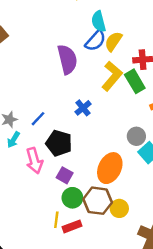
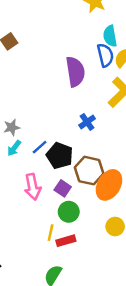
blue semicircle: (95, 41) -> (105, 55), turned -60
blue line: (38, 119) -> (40, 147), moved
pink arrow: (34, 161) -> (33, 187), moved
brown hexagon: (98, 201) -> (89, 171), moved

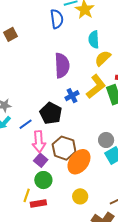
blue semicircle: (105, 55) -> (57, 19), moved
blue cross: (87, 122) -> (72, 96), moved
black pentagon: (60, 156) -> (51, 113), moved
pink arrow: (33, 187) -> (39, 142), moved

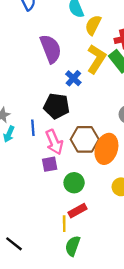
blue line: (26, 124) -> (33, 128), turned -40
purple square: (41, 160) -> (50, 164), moved, turned -32
yellow line: (27, 195) -> (64, 224), moved

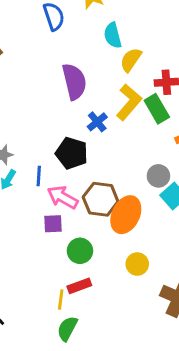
pink arrow: (54, 142) -> (63, 197), turned 135

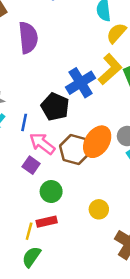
purple semicircle: (74, 82) -> (28, 38), moved
blue cross: (97, 122) -> (81, 83), size x1.6
orange ellipse: (126, 215) -> (97, 142), moved
purple square: (53, 224) -> (31, 165), turned 30

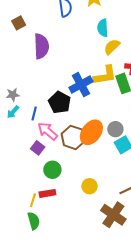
yellow L-shape: (110, 69) -> (105, 75), turned 30
green semicircle: (31, 257) -> (34, 221), turned 126

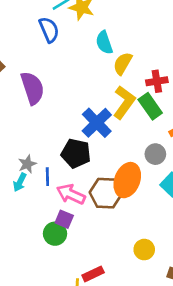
yellow L-shape: (105, 75) -> (124, 102), turned -30
gray star: (13, 95) -> (27, 164), moved
gray circle: (115, 129) -> (155, 154), moved
green circle: (52, 170) -> (55, 234), moved

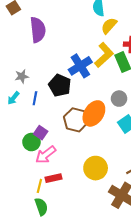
gray star: (27, 164) -> (22, 76), moved
pink arrow: (71, 194) -> (46, 155), moved, turned -75
yellow circle: (144, 250) -> (96, 168), size x1.5

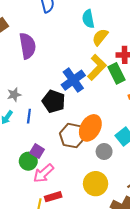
gray circle: (119, 99) -> (104, 151), moved

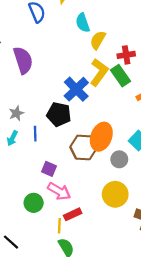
green circle: (28, 161) -> (34, 203), moved
pink arrow: (44, 173) -> (59, 191), turned -100

